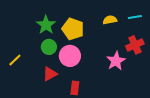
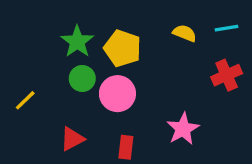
yellow semicircle: (110, 20) -> (185, 33), turned 32
pink star: (116, 61) -> (183, 129), moved
red triangle: (50, 74) -> (72, 139), moved

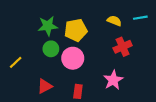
green star: (77, 42) -> (48, 26), turned 30
yellow pentagon: (123, 48) -> (76, 30), turned -30
red cross: (227, 75) -> (123, 47), moved

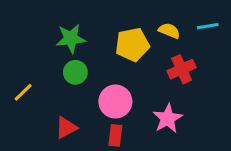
yellow pentagon: (76, 30) -> (132, 45), moved
pink circle: (73, 58) -> (115, 102), moved

